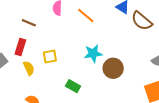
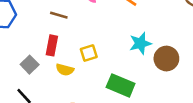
yellow semicircle: (29, 68) -> (65, 70), turned 136
green rectangle: (73, 86) -> (121, 85), size x1.5

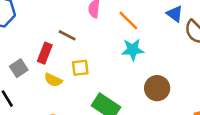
brown line: (59, 15) -> (67, 35), moved
cyan star: (140, 43) -> (133, 50), moved

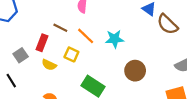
orange line: (128, 21) -> (86, 36), moved
yellow square: (80, 68) -> (71, 54), turned 32

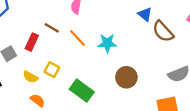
yellow square: (71, 54) -> (52, 70), moved
yellow semicircle: (49, 65) -> (31, 77), moved

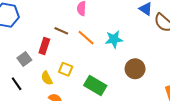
yellow semicircle: (31, 77) -> (47, 78), turned 40

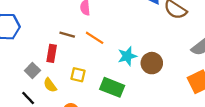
cyan star: (114, 39) -> (127, 56), moved
yellow semicircle: (47, 78) -> (50, 85), moved

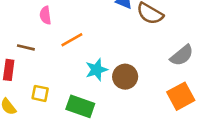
orange line: (95, 38) -> (72, 40), moved, turned -60

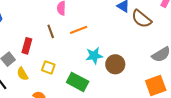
brown line: (26, 47) -> (51, 31), moved, turned 48

